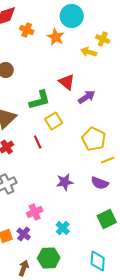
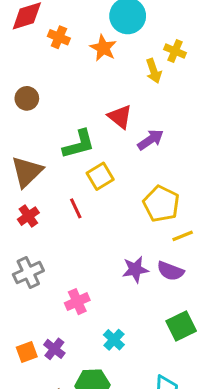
yellow arrow: (89, 52) -> (154, 71), turned -126
purple star: (65, 182) -> (135, 269), moved
pink cross: (35, 212) -> (77, 302), moved

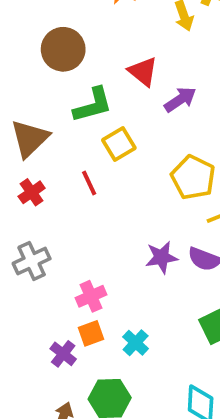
brown circle: (27, 98) -> (63, 49), moved, size x1.5
orange square: (27, 352) -> (91, 333), moved

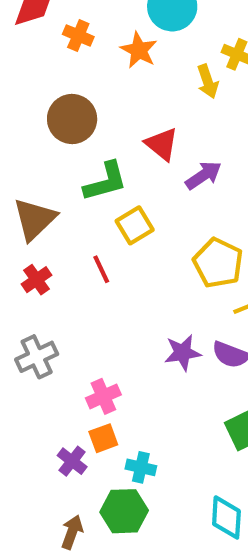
cyan cross: (136, 343) -> (141, 467), moved, turned -30

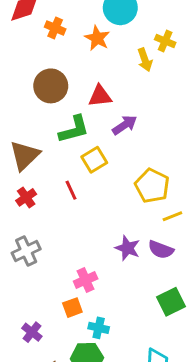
red triangle: (162, 144) -> (100, 96), moved, turned -45
purple arrow: (203, 175) -> (125, 125), moved
purple star: (183, 353) -> (128, 248), turned 30
pink cross: (103, 396) -> (86, 280), moved
purple cross: (72, 461) -> (32, 332), moved

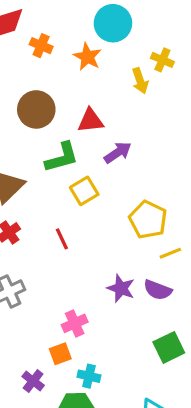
red line: (71, 190) -> (62, 239), moved
purple cross: (32, 332) -> (33, 381), moved

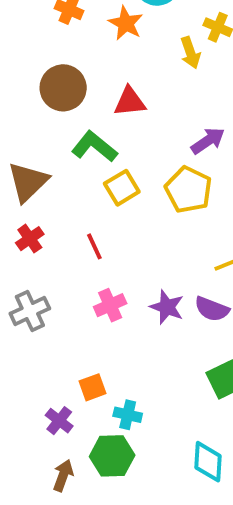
purple arrow: (118, 153) -> (208, 141), moved
green L-shape: (62, 157) -> (94, 147), turned -126
yellow pentagon: (148, 220) -> (188, 190), moved
pink cross: (75, 323) -> (110, 305), moved

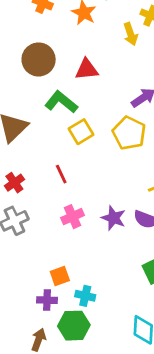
red cross: (30, 239) -> (14, 183), moved
purple cross: (59, 421) -> (47, 300), moved, turned -36

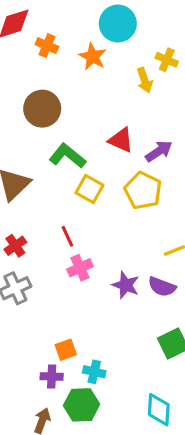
red triangle: (87, 69) -> (121, 140), moved, turned 30
yellow square: (81, 132) -> (89, 189), turned -30
pink cross: (72, 217) -> (80, 268), moved

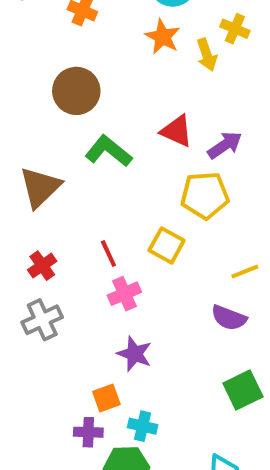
orange star: (93, 57) -> (163, 37), moved
yellow square: (89, 189) -> (167, 245), moved
yellow pentagon: (143, 191) -> (205, 195), turned -30
purple star: (126, 285) -> (134, 354), moved

